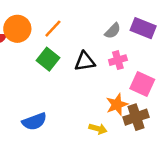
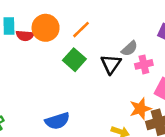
gray semicircle: (113, 31) -> (129, 49), moved
black triangle: (85, 61) -> (111, 64), turned -50

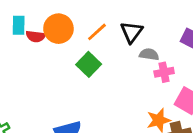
gray semicircle: (129, 49) -> (149, 54), turned -132
black triangle: (111, 64) -> (132, 32), moved

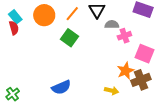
cyan rectangle: (19, 25) -> (15, 17), turned -32
red semicircle: (36, 36) -> (14, 28), moved, turned -104

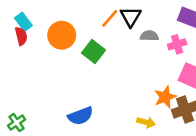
orange line: (72, 14) -> (110, 18), moved
orange circle: (44, 15) -> (62, 35), moved
pink cross: (124, 36) -> (177, 44), moved

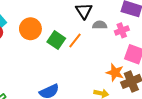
orange line: (110, 18) -> (75, 41), moved
orange star: (165, 97) -> (115, 72), turned -30

